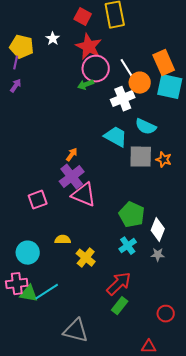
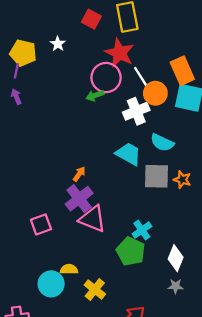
red star: (89, 47) -> (119, 53), moved
purple arrow: (16, 86) -> (16, 97), turned -56
green pentagon: (132, 215) -> (131, 251), moved
cyan cross: (128, 246) -> (142, 230), moved
cyan circle: (28, 253) -> (51, 284), moved

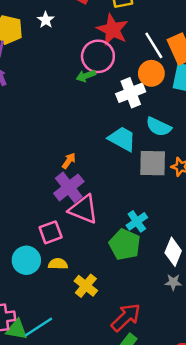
white line: (142, 79) -> (154, 45), moved
pink square: (41, 224) -> (51, 232), moved
cyan circle: (51, 284) -> (26, 260), moved

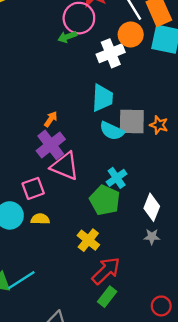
cyan semicircle: (159, 127) -> (112, 131), moved
cyan trapezoid: (122, 139) -> (102, 98), turned 64
yellow cross: (86, 286) -> (88, 240), moved

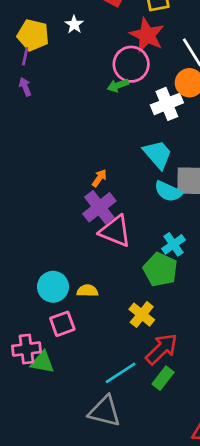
cyan trapezoid: (102, 98) -> (158, 154), turned -44
pink square: (33, 188) -> (62, 324), moved
cyan line: (21, 280) -> (121, 373), moved

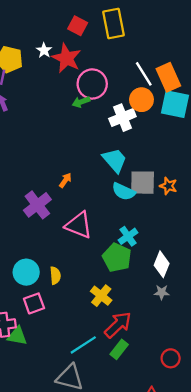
red star: (147, 35) -> (66, 58), moved
purple cross: (99, 207) -> (37, 205), moved
yellow semicircle: (87, 291) -> (55, 275), turned 84

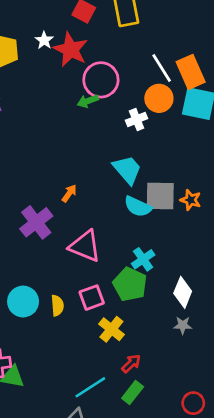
white cross: (122, 118) -> (137, 119), size x0.7
pink square: (34, 303) -> (92, 298), moved
red arrow: (118, 325) -> (131, 364), size x0.6

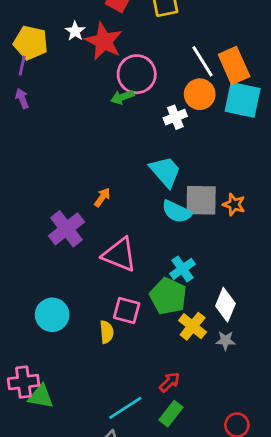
pink square: (92, 298) -> (127, 310), turned 35
yellow semicircle: (57, 305) -> (107, 332), moved
yellow cross: (111, 329) -> (193, 326), moved

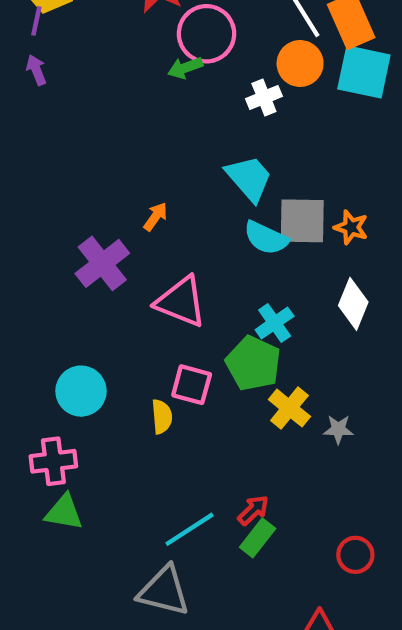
white diamond: (225, 305) -> (353, 304), moved
pink cross: (24, 382) -> (53, 461), moved
red arrow: (170, 382) -> (253, 510), moved

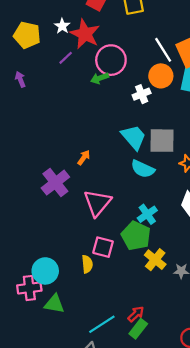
purple line: (36, 21) -> (66, 58), moved, turned 35
gray square: (302, 221) -> (162, 141), moved
pink triangle: (181, 302) -> (97, 203), turned 48
cyan circle: (81, 391) -> (45, 271), moved
green triangle: (64, 512) -> (54, 304), moved

